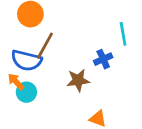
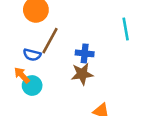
blue cross: (103, 59) -> (85, 53), moved, turned 30
blue semicircle: (26, 60) -> (32, 55), size x0.6

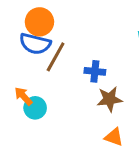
blue semicircle: (32, 55) -> (35, 44), moved, size x1.5
brown star: (82, 74) -> (109, 99), moved

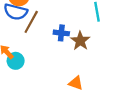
brown star: (109, 99) -> (80, 41), moved, turned -30

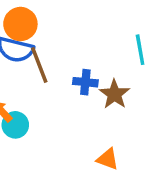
brown line: (31, 22) -> (39, 65), turned -50

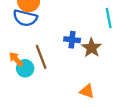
brown line: (39, 65) -> (41, 57), moved

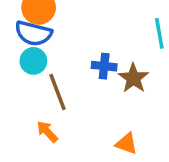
orange arrow: (16, 59) -> (47, 132), moved
cyan circle: (25, 68) -> (33, 61), moved

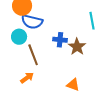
blue semicircle: (33, 33) -> (32, 22), moved
orange arrow: (47, 132) -> (27, 78), turned 96

